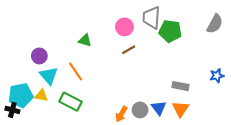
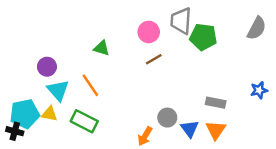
gray circle: (140, 110) -> (167, 118), moved

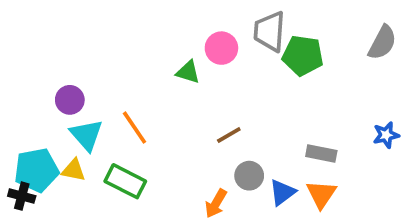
green triangle: (102, 48) -> (188, 72), moved
brown line: (154, 59) -> (229, 135), moved
blue triangle: (190, 129) -> (282, 192), turned 30

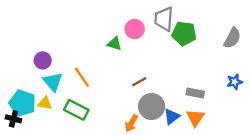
gray semicircle: (382, 43) -> (232, 38), moved
cyan pentagon: (37, 170) -> (22, 103), turned 30
gray circle: (249, 176) -> (152, 106), size x1.5

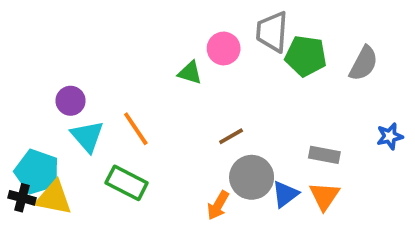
gray semicircle: (232, 38) -> (364, 63), moved
yellow triangle: (45, 103) -> (54, 198), moved, size x1.5

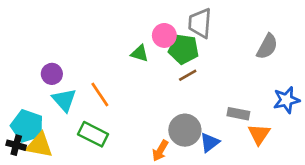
green pentagon: (306, 56) -> (184, 49), moved
brown line: (231, 136) -> (188, 75), moved
blue star: (390, 136) -> (286, 100), size x1.4
orange triangle: (324, 196) -> (259, 134), moved

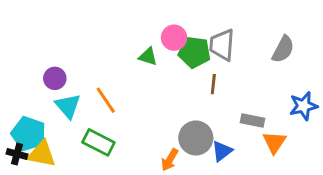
gray trapezoid: (200, 23) -> (222, 45), moved
brown line: (188, 75) -> (213, 84), moved, turned -54

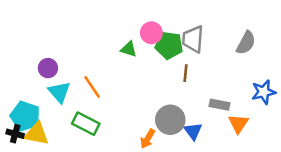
blue triangle: (222, 151) -> (193, 131), turned -30

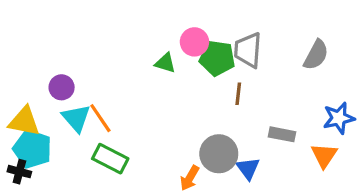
orange line: (92, 87) -> (100, 118), moved
orange triangle: (238, 124) -> (324, 155), moved
yellow triangle: (37, 134) -> (24, 121), moved

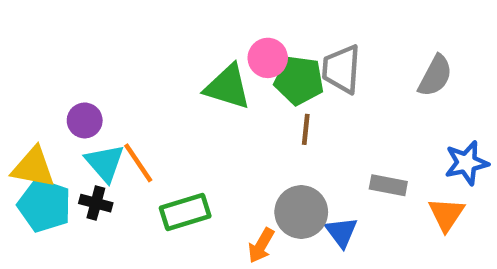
green triangle: (165, 63) -> (228, 87), size x1.6
brown line: (238, 94) -> (306, 129), moved
green rectangle: (110, 159) -> (185, 212), moved, turned -44
black cross: (19, 172) -> (96, 203), moved

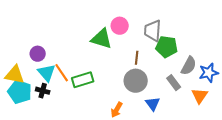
gray semicircle: (435, 76) -> (189, 66), moved
green pentagon: (299, 80) -> (167, 47), moved
gray rectangle: (388, 185) -> (174, 83), turned 42
green rectangle: (185, 212) -> (83, 80), moved
gray circle: (301, 212) -> (136, 81), moved

